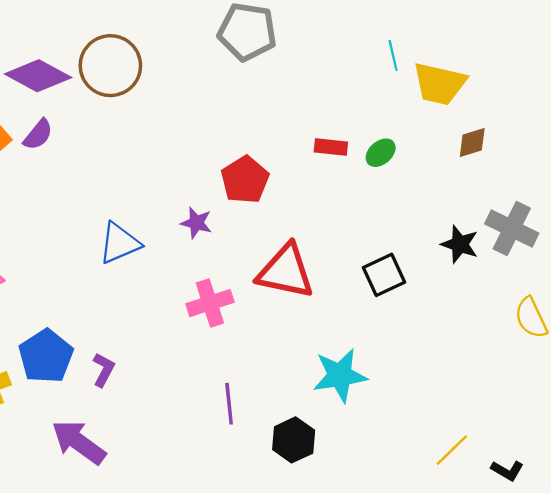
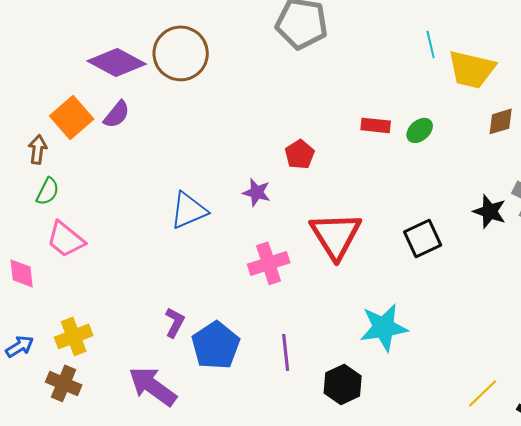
red pentagon: (245, 180) -> (300, 154), size x0.7
red triangle: (286, 271) -> (336, 235), turned 46
blue pentagon: (46, 356) -> (216, 345), moved

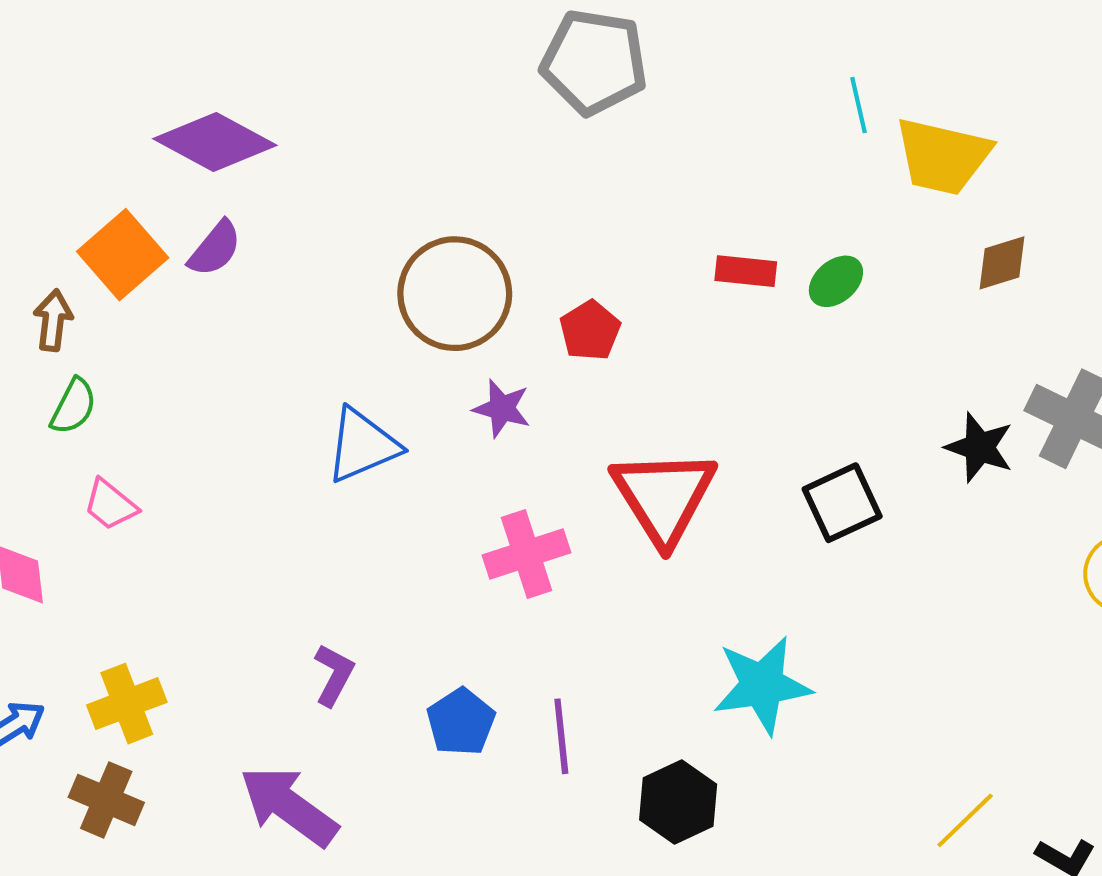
brown circle: (181, 53) -> (455, 294), moved
pink trapezoid: (66, 239) -> (110, 505), size x0.7
blue pentagon: (216, 345) -> (461, 722), moved, size x0.7

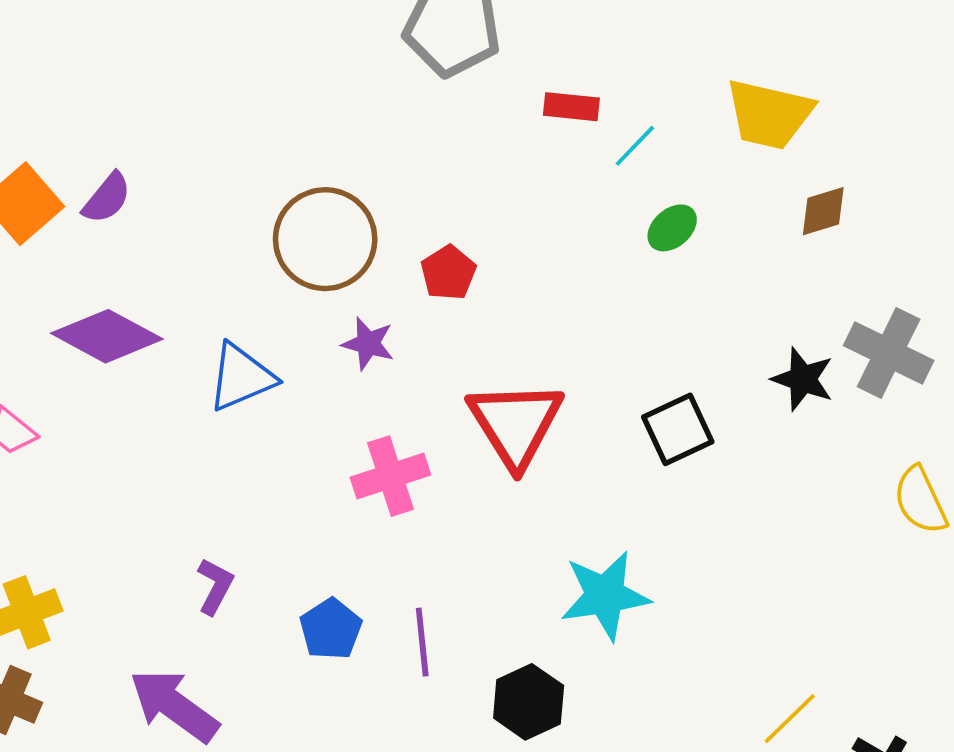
cyan line: (859, 105) -> (635, 146), moved, turned 57
purple diamond: (215, 142) -> (107, 336), moved
red rectangle: (746, 271) -> (571, 107), moved

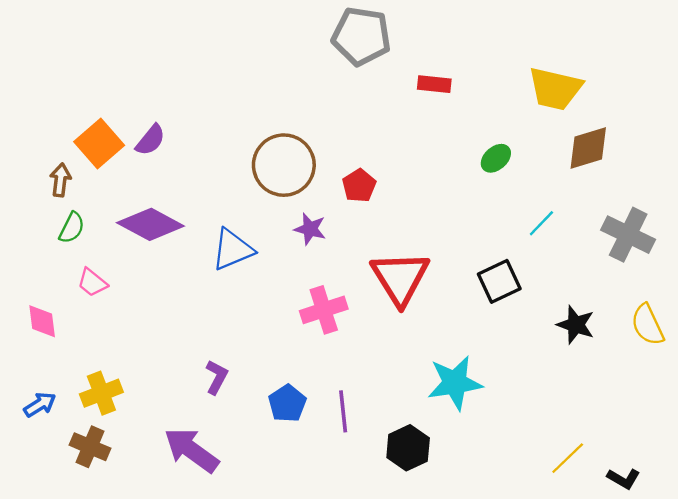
cyan line: (635, 146) -> (541, 223), moved
brown diamond: (823, 211) -> (588, 148), size x1.4
black star: (803, 379) -> (576, 325), moved

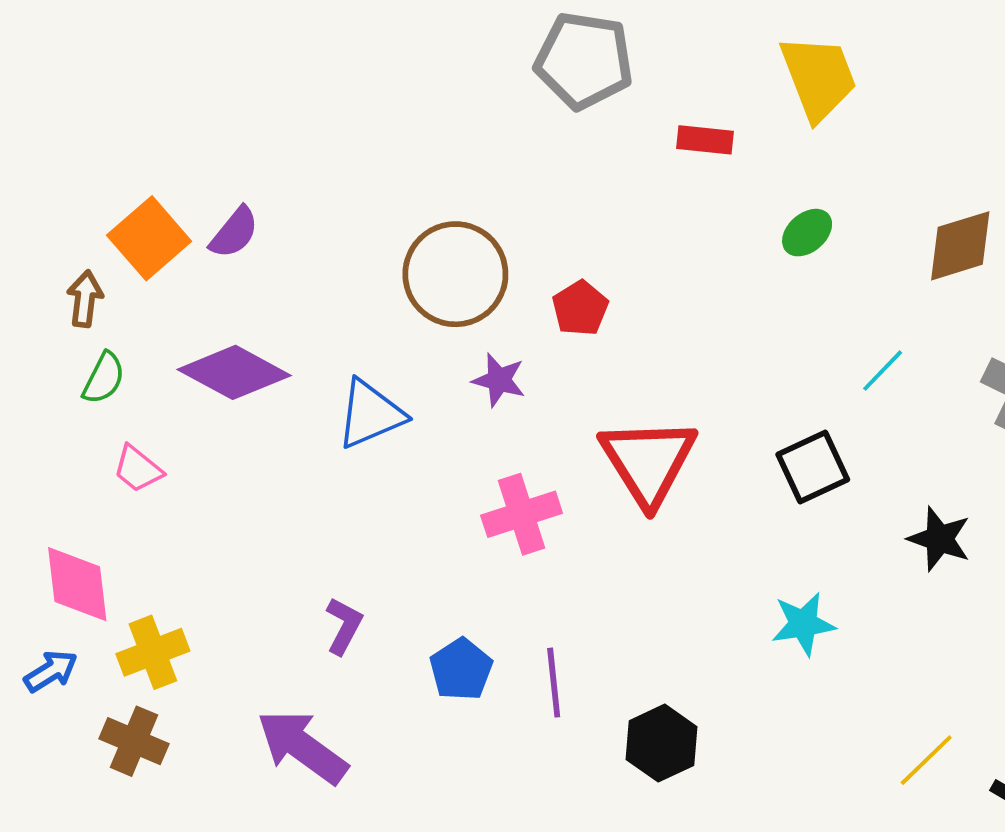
yellow trapezoid: (555, 89) -> (818, 78), moved, turned -124
green ellipse: (496, 158) -> (807, 233), moved
pink diamond: (42, 321) -> (77, 584), moved, size x1.4
cyan star: (455, 383) -> (803, 624), moved, size x0.7

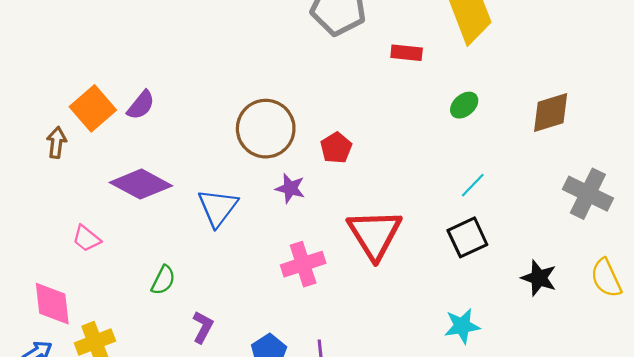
cyan line: (883, 371) -> (473, 185), moved
green semicircle: (104, 378) -> (163, 280), moved
blue triangle: (370, 414) -> (218, 208), turned -30

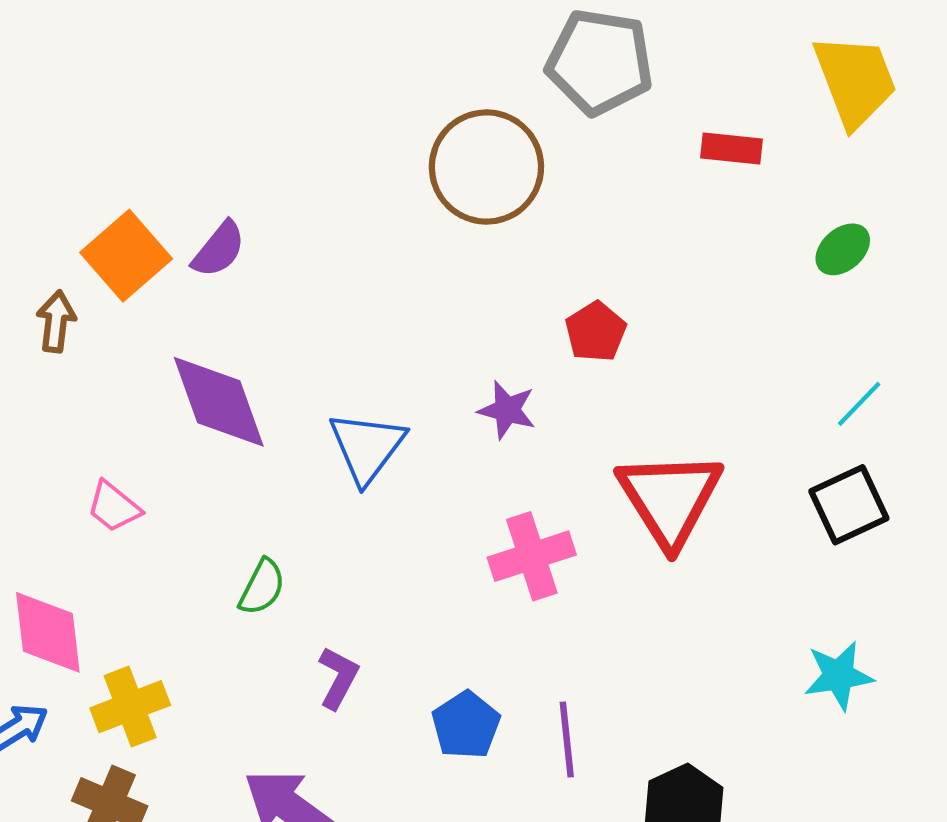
brown circle: (266, 129) -> (486, 167), moved
purple diamond: (141, 184) -> (219, 402), turned 42

